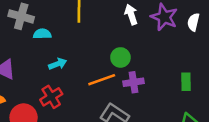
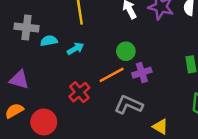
cyan arrow: (58, 64) -> (75, 49), moved
red cross: (51, 97) -> (79, 92), moved

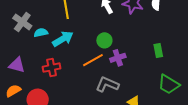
gray cross: (27, 27) -> (22, 22), turned 30
cyan arrow: (75, 49) -> (63, 39), size x1.5
red cross: (79, 92) -> (52, 68), moved, turned 30

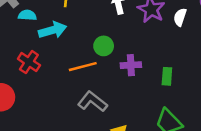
purple cross: (118, 58) -> (131, 65), moved
red cross: (52, 68) -> (29, 62), turned 30

